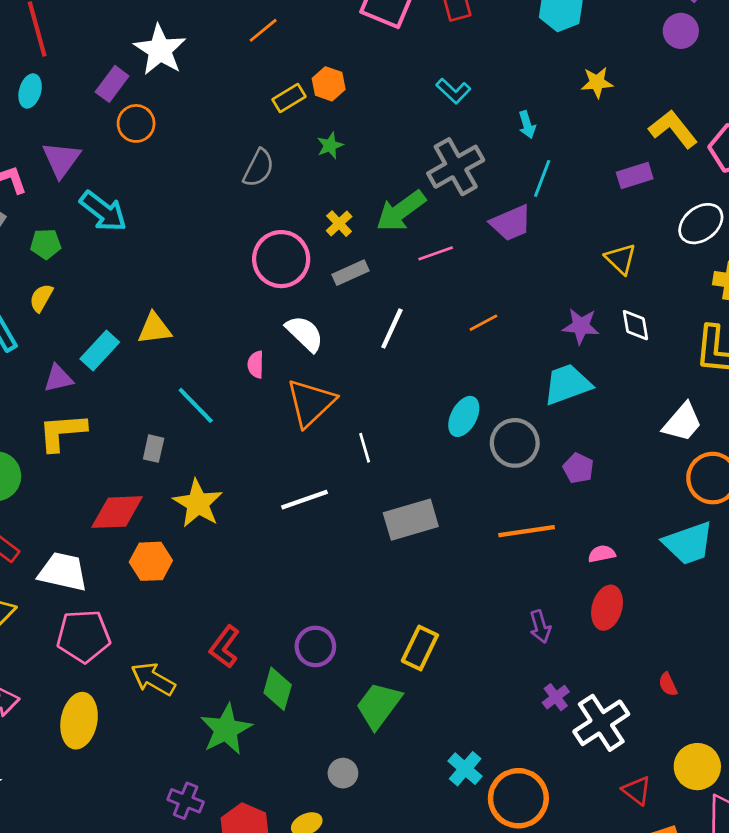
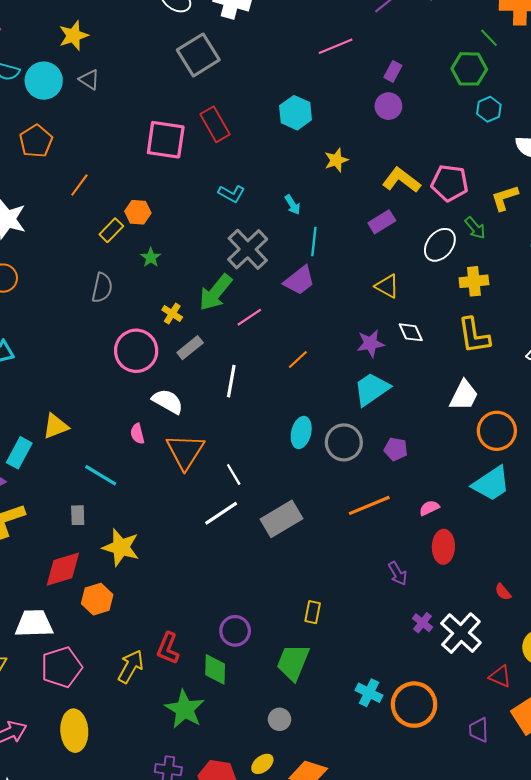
white line: (304, 500) -> (221, 513), moved
yellow rectangle: (420, 648) -> (313, 612), size x0.7
yellow arrow: (153, 679) -> (131, 667), moved, turned 104

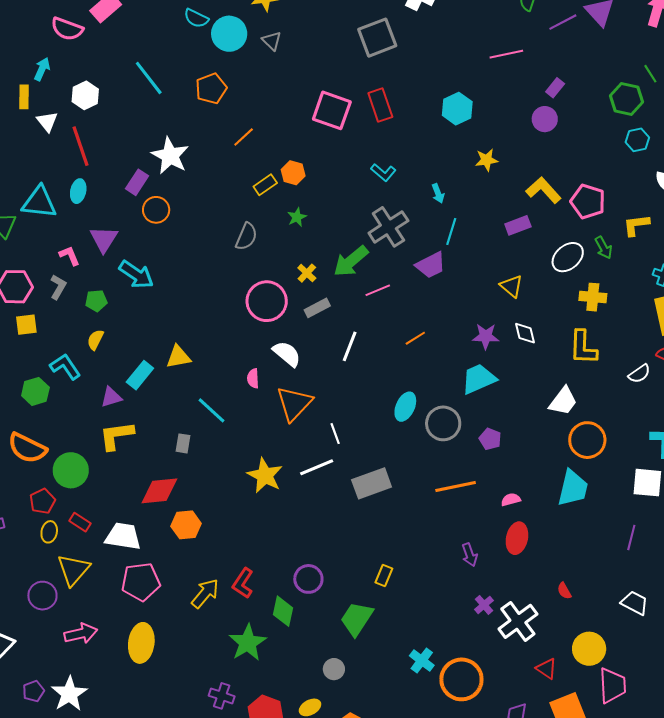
cyan trapezoid: (491, 484) -> (573, 488), turned -54
yellow star: (121, 547) -> (265, 476), moved

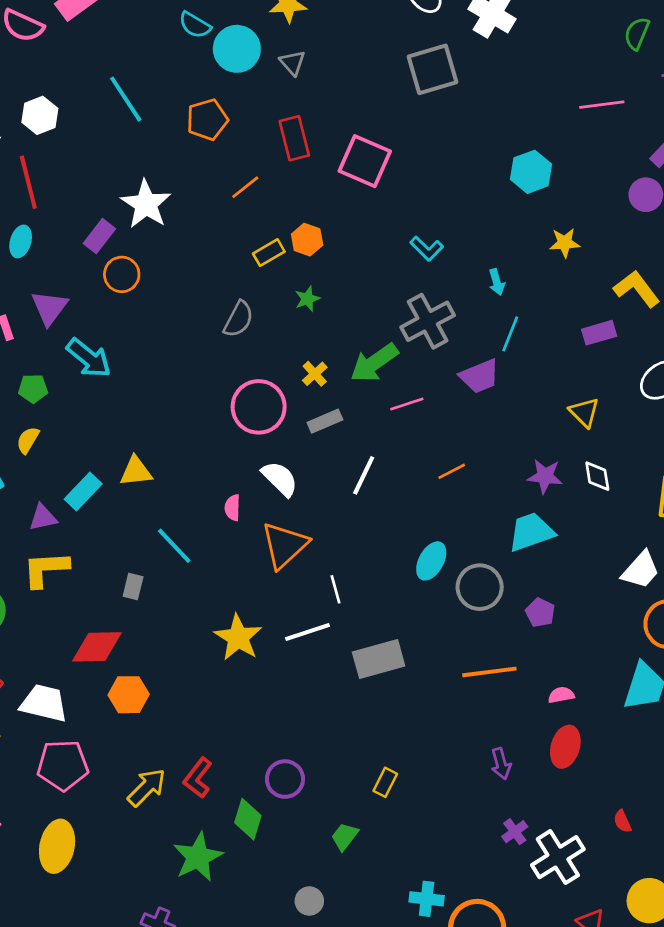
red rectangle: (380, 105) -> (294, 138), moved
green trapezoid: (357, 619) -> (345, 837), size x0.6
cyan cross: (422, 660) -> (427, 899), turned -35

